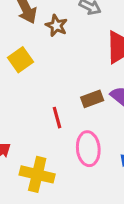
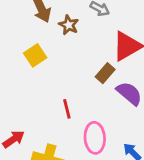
brown rectangle: (92, 99) -> (105, 73), moved, turned -30

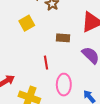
brown rectangle: (105, 73) -> (63, 38), moved, turned 48

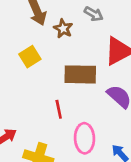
brown rectangle: (63, 38) -> (80, 74), size x1.6

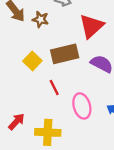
yellow square: (30, 57) -> (32, 61), moved

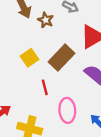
brown rectangle: (65, 54) -> (61, 58), turned -45

